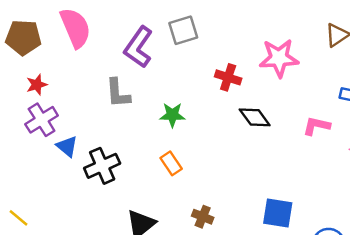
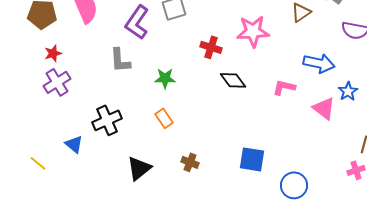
blue triangle: (67, 146) -> (74, 144), moved

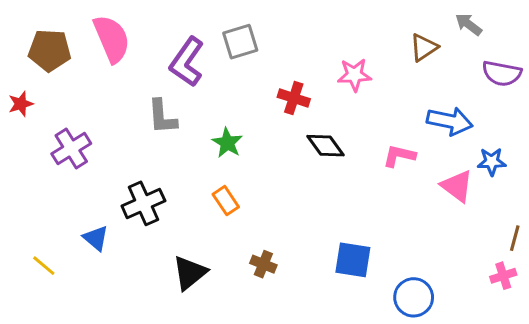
pink star: (253, 31) -> (354, 75), size x0.7
red star: (53, 53) -> (21, 104), moved
green star: (165, 78) -> (227, 143), turned 30
blue star: (348, 91) -> (492, 162), turned 30

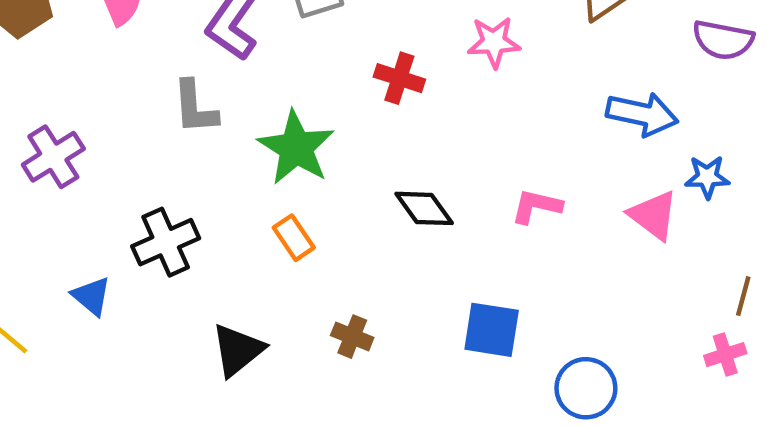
green star: (227, 143) -> (296, 148), size x1.6
black diamond: (326, 146) -> (424, 208), moved
pink L-shape: (399, 156) -> (536, 206), moved

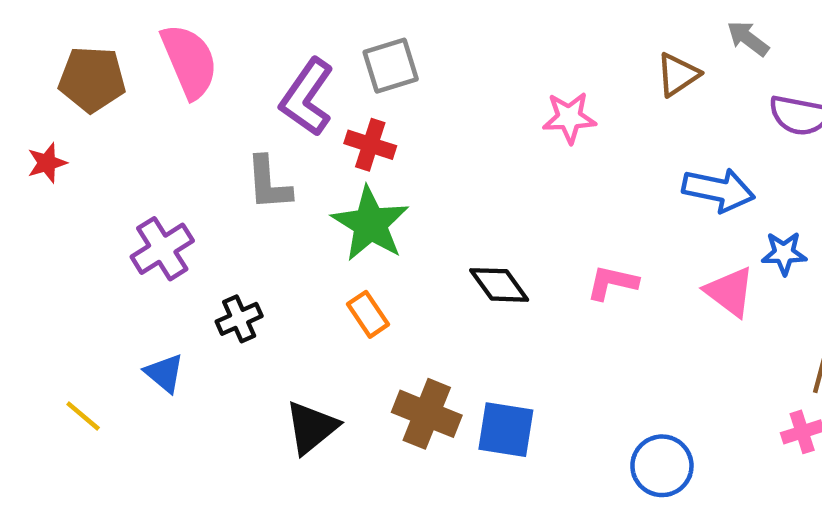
red cross: (399, 78) -> (370, 145), moved
purple cross: (53, 157) -> (162, 249), moved
black cross: (166, 242) -> (239, 319), size x0.7
blue square: (492, 330) -> (506, 430), moved
brown cross: (352, 337) -> (427, 414), size x1.6

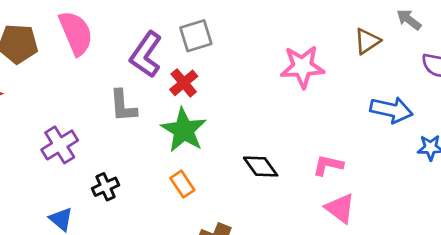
pink star: (569, 118) -> (302, 67), size x1.4
red cross: (370, 145) -> (184, 83), turned 32
pink triangle: (730, 292) -> (340, 208), moved

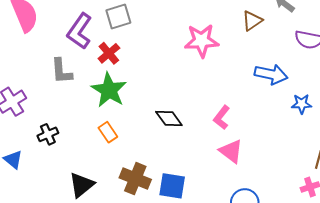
pink L-shape: (328, 165) -> (222, 118), turned -65

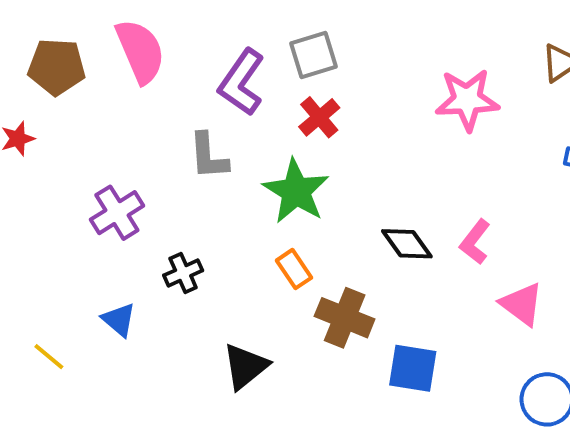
red cross: (109, 53) -> (319, 117), moved
pink L-shape: (222, 118) -> (475, 242), moved
brown cross: (135, 179) -> (345, 318), moved

